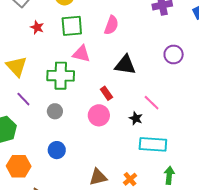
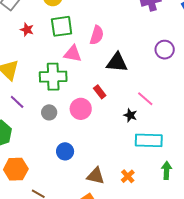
pink semicircle: (111, 25) -> (97, 35), moved
pink circle: (99, 115) -> (81, 109), moved
blue circle: (57, 150) -> (65, 151), moved
brown triangle: (98, 177) -> (96, 176), turned 30

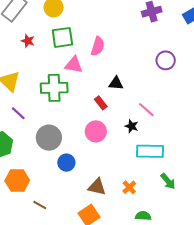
black triangle: (117, 62) -> (116, 83), moved, size x0.7
pink circle: (81, 109) -> (96, 131), moved
gray circle: (49, 112) -> (49, 138), moved, size x1.6
green arrow: (167, 170) -> (168, 181), turned 138

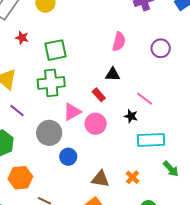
green square: (62, 37) -> (56, 50), moved
pink semicircle: (98, 46) -> (119, 42), moved
pink triangle: (74, 65) -> (72, 112), moved, turned -36

